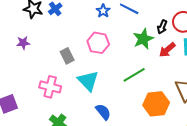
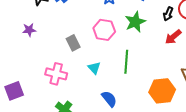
green star: (143, 39) -> (135, 22), moved
green line: (134, 75) -> (126, 62), moved, turned -55
cyan triangle: (88, 81) -> (94, 68), size x0.6

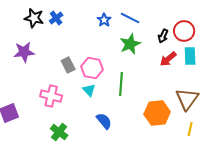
purple star: (29, 30) -> (24, 52), size x1.5
pink hexagon: (104, 30) -> (92, 68), moved

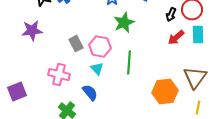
green star: (130, 44) -> (124, 23), moved
blue semicircle: (104, 121) -> (90, 93), moved

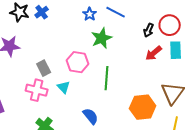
gray rectangle: (76, 44) -> (44, 68), moved
cyan triangle: (97, 69) -> (64, 87), moved
blue semicircle: (90, 93) -> (91, 116), moved

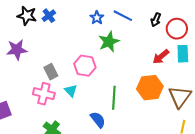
black arrow: (149, 30) -> (156, 20), moved
green line: (107, 78) -> (114, 98), moved
orange hexagon: (143, 107) -> (150, 88), moved

